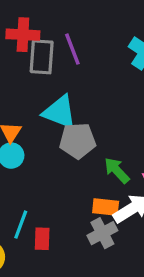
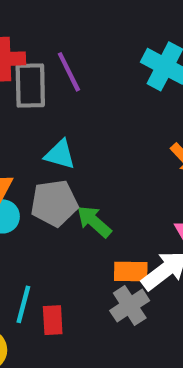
cyan triangle: (60, 112) -> (60, 154), size x0.7
gray pentagon: (78, 141) -> (54, 203), moved
green arrow: (117, 170) -> (94, 221), moved

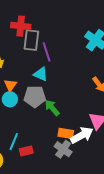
purple line: (69, 72) -> (47, 52), moved
gray cross: (130, 306) -> (63, 149), turned -30
red rectangle: (53, 320) -> (26, 151), turned 72

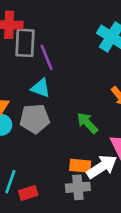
green arrow: (52, 108) -> (87, 123), moved
gray cross: (63, 149) -> (78, 187), turned -36

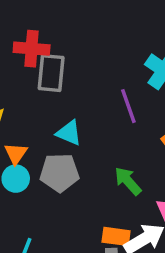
purple line: (47, 57) -> (128, 106), moved

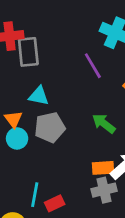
cyan triangle: (69, 133) -> (39, 96), moved

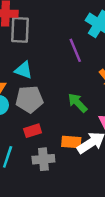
gray cross: (104, 190) -> (43, 159), moved
red rectangle: (55, 203) -> (33, 131), moved

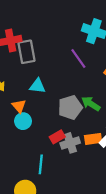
gray pentagon: (29, 99) -> (70, 107), moved
gray cross: (43, 159) -> (70, 143), moved

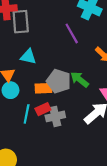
gray pentagon: (70, 107) -> (59, 81), turned 30
orange rectangle: (93, 139) -> (43, 88), moved
cyan line: (41, 164) -> (27, 114), moved

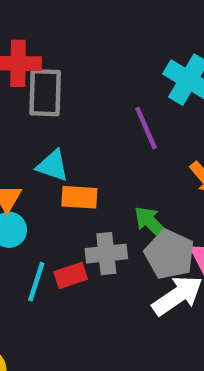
gray pentagon: (59, 81) -> (170, 254), moved
orange rectangle: (43, 88) -> (79, 197), moved
gray cross: (55, 116) -> (106, 254), moved

